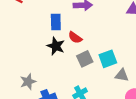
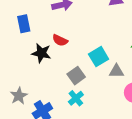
blue rectangle: (56, 22) -> (24, 24), moved
gray square: (85, 59) -> (76, 76), moved

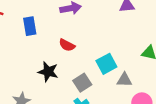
black star: (41, 53) -> (48, 72), moved

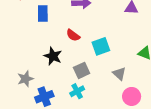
cyan square: (106, 64) -> (101, 46), moved
gray triangle: (124, 80) -> (119, 74), turned 32

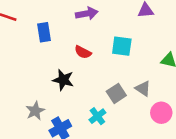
cyan square: (101, 46) -> (122, 46), moved, turned 36
gray square: (82, 70) -> (116, 93), moved

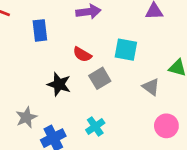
gray triangle: (143, 89) -> (151, 87), moved
gray square: (116, 93) -> (100, 78), moved

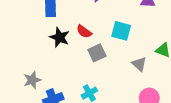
black star: (59, 84) -> (60, 37), moved

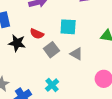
gray triangle: (139, 64) -> (76, 54), moved

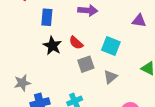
gray triangle: (76, 54) -> (110, 77), turned 32

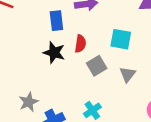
blue rectangle: (47, 17) -> (56, 21), moved
red semicircle: (76, 43) -> (80, 44), turned -112

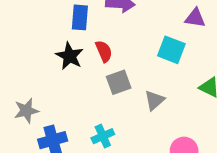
cyan square: (121, 39) -> (171, 50), moved
red semicircle: (80, 44) -> (104, 51), turned -42

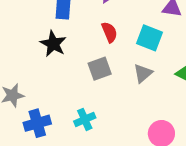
red semicircle: (104, 51) -> (109, 32), moved
gray triangle: (154, 100) -> (143, 73), moved

